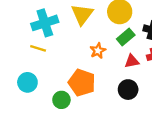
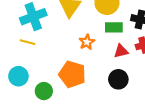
green rectangle: (126, 37) -> (114, 27), turned 42
green circle: (61, 100) -> (44, 91), moved

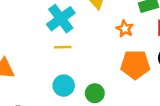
orange pentagon: (72, 74) -> (135, 65), moved

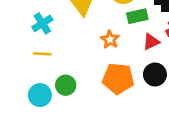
cyan cross: (61, 19) -> (42, 23), size x0.7
green circle: (95, 93) -> (66, 85), moved

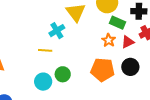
green rectangle: (137, 16) -> (117, 23), turned 35
cyan cross: (42, 23) -> (57, 31), moved
orange star: (110, 39) -> (109, 40), moved

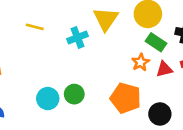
yellow line: (45, 50) -> (35, 27), moved
black circle: (130, 67) -> (160, 114), moved

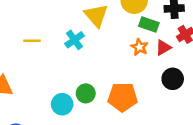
orange pentagon: (126, 98) -> (123, 97), moved
black circle: (160, 114) -> (173, 79), moved

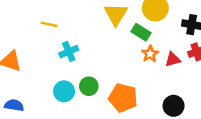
green rectangle: (149, 24) -> (141, 32), moved
cyan cross: (74, 40) -> (69, 52), moved
black circle: (173, 79) -> (174, 106), moved

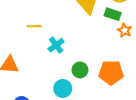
cyan circle: (64, 91) -> (63, 88), moved

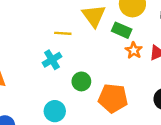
yellow line: (34, 26) -> (63, 33), moved
green circle: (80, 70) -> (81, 81), moved

